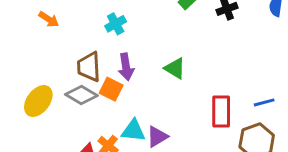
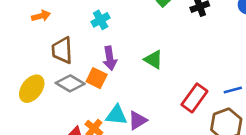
orange arrow: (49, 19) -> (41, 16), turned -48
brown trapezoid: (89, 67) -> (62, 50), moved
red rectangle: (221, 111) -> (194, 98), turned 36

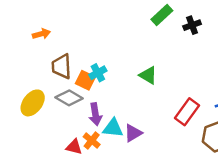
cyan cross: (101, 20) -> (98, 73), moved
purple arrow: (110, 58) -> (95, 114), moved
orange square: (97, 78) -> (85, 80), moved

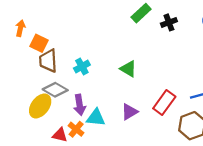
orange arrow: (41, 34) -> (20, 28), moved, turned -63
orange square: (85, 80) -> (39, 43), moved
yellow ellipse: (33, 103) -> (40, 106), moved
purple triangle: (133, 133) -> (129, 112), moved

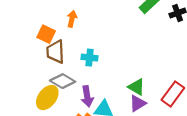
orange arrow: (20, 28) -> (72, 19), moved
cyan cross: (82, 67) -> (90, 58), turned 35
green triangle: (128, 69) -> (136, 87), moved

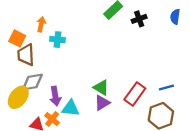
cyan cross: (90, 58) -> (58, 40), moved
gray diamond: (63, 81) -> (32, 82), turned -40

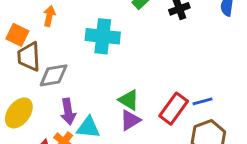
cyan cross: (58, 40) -> (103, 36), moved, size x1.6
gray diamond: (32, 82) -> (54, 75), moved
blue line: (166, 87) -> (203, 101), moved

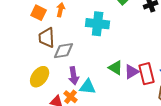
orange square: (17, 35) -> (39, 13), moved
red rectangle: (174, 109) -> (147, 74), turned -50
purple triangle: (130, 120) -> (132, 72), moved

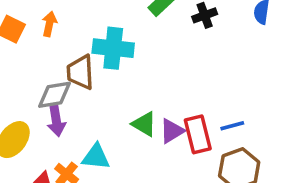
brown trapezoid: (47, 38) -> (80, 72), moved
purple arrow: (74, 76) -> (56, 121), moved

